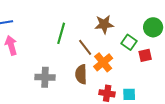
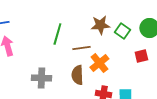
green square: (129, 42) -> (122, 31), moved
brown line: (85, 47) -> (81, 48), turned -60

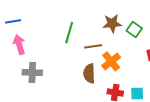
gray cross: (41, 78) -> (32, 72), moved

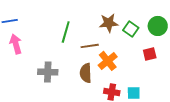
gray cross: (32, 72) -> (48, 72), moved

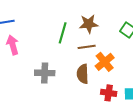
brown star: (109, 23) -> (89, 24), moved

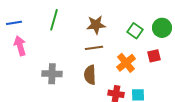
green line: (63, 33) -> (54, 20), moved
orange cross: (105, 62) -> (126, 63), moved

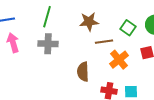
brown line: (94, 48) -> (104, 42), moved
gray cross: (52, 74) -> (48, 44), moved

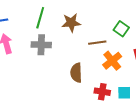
brown star: (89, 22) -> (71, 23), moved

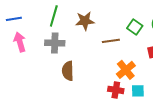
orange cross: (112, 61) -> (126, 70), moved
brown semicircle: (76, 73) -> (68, 71), moved

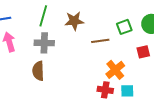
green square: (135, 27) -> (124, 27), turned 35
brown semicircle: (68, 71) -> (38, 71), moved

